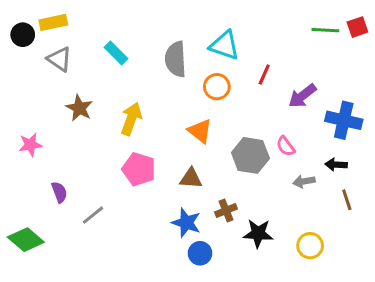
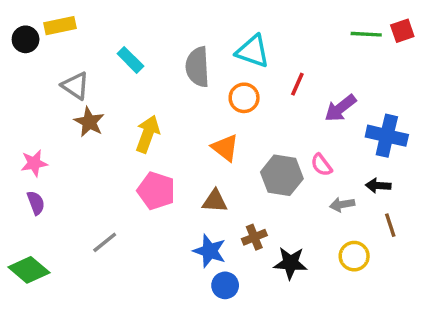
gray triangle: (59, 59) -> (75, 86), moved
purple semicircle: (59, 192) -> (36, 203), moved
yellow circle: (310, 246) -> (354, 256), moved

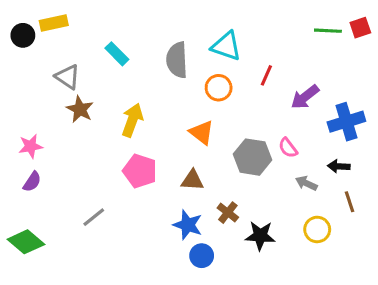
blue cross: (387, 136) -> (346, 122), turned -30
purple semicircle: (36, 203) -> (32, 182), turned 55
gray arrow: (342, 205) -> (306, 183), turned 35
brown cross: (254, 237) -> (228, 213), turned -30

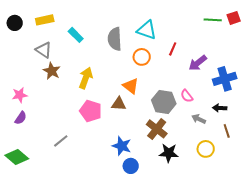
yellow rectangle: (54, 23) -> (45, 20), moved
brown triangle: (192, 180) -> (119, 104), moved
brown cross: (228, 213) -> (157, 129), moved, size x1.5

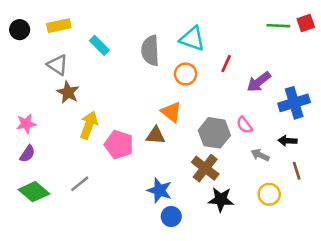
yellow arrow: (86, 78) -> (89, 125), moved
green diamond: (17, 157) -> (34, 192), moved

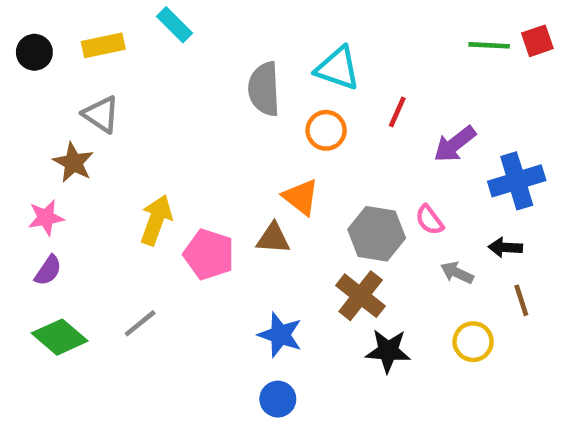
cyan rectangle: (99, 45) -> (174, 25), moved
brown star: (68, 92) -> (73, 163), moved
blue circle: (171, 216) -> (278, 399), moved

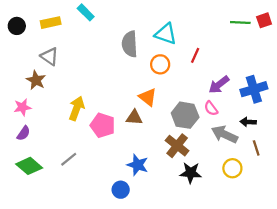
purple arrow: (455, 144) -> (219, 85), moved
gray arrow: (457, 273) -> (225, 134), size x1.6
blue circle: (278, 399) -> (121, 190), moved

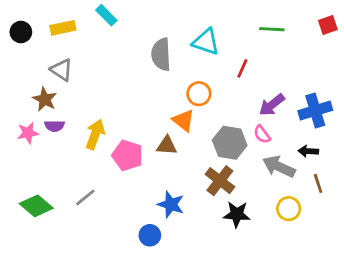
green line: (240, 23) -> (272, 29), moved
orange circle: (160, 64) -> (199, 94), moved
purple semicircle: (24, 133) -> (55, 126), moved, turned 56

